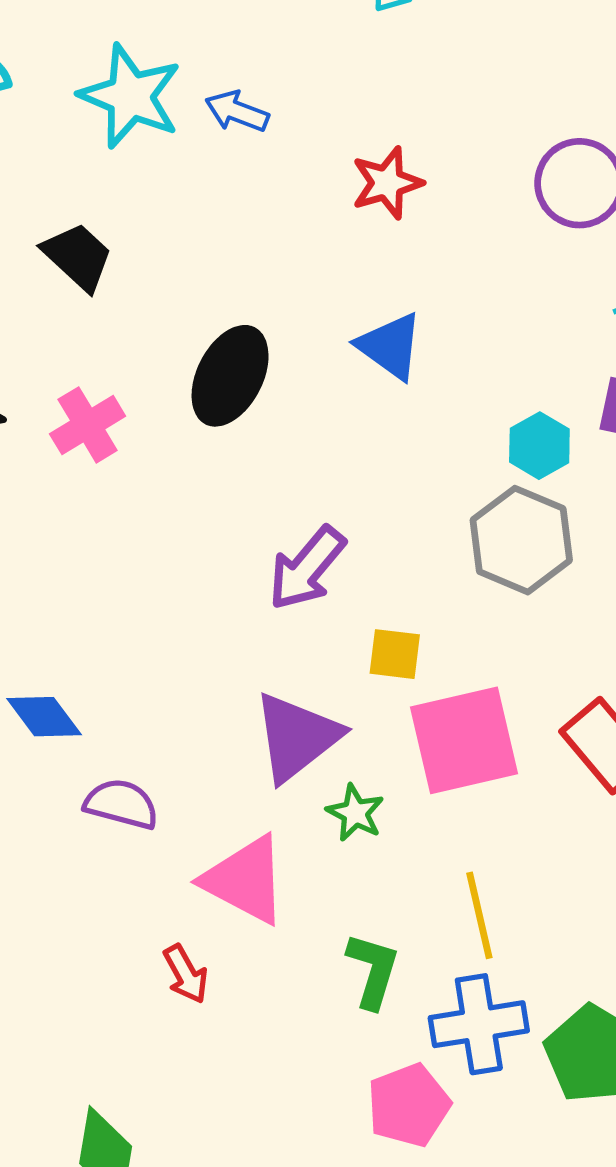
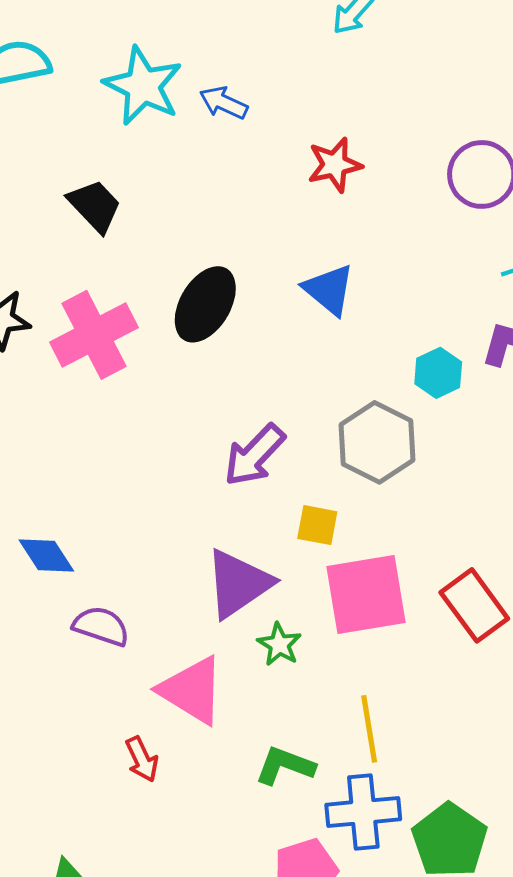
pink cross: (88, 425) -> (94, 335), size x1.5
gray hexagon: (521, 540) -> (377, 442), moved
green L-shape: (373, 970) -> (285, 766), turned -90

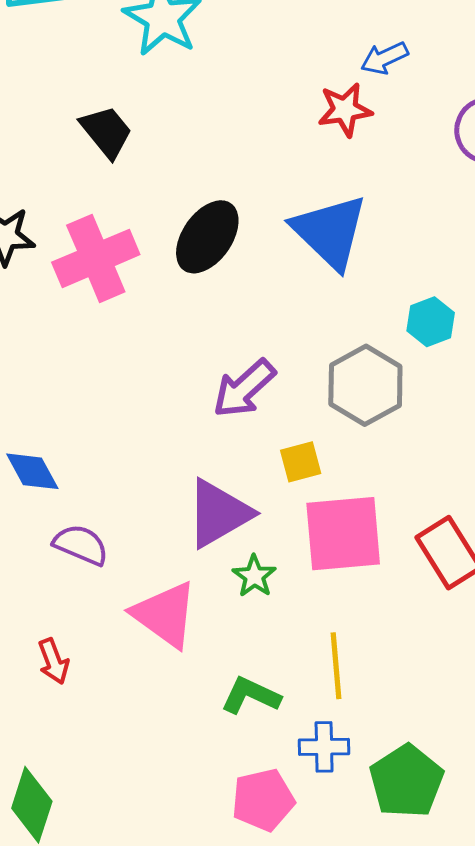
blue arrow: (224, 103) -> (384, 58), moved, turned -54
blue triangle: (329, 290) -> (330, 232), size x1.5
yellow square: (317, 525) -> (301, 462), turned -30
red arrow: (142, 759) -> (53, 661), moved
blue cross: (363, 812) -> (324, 747), size x0.7

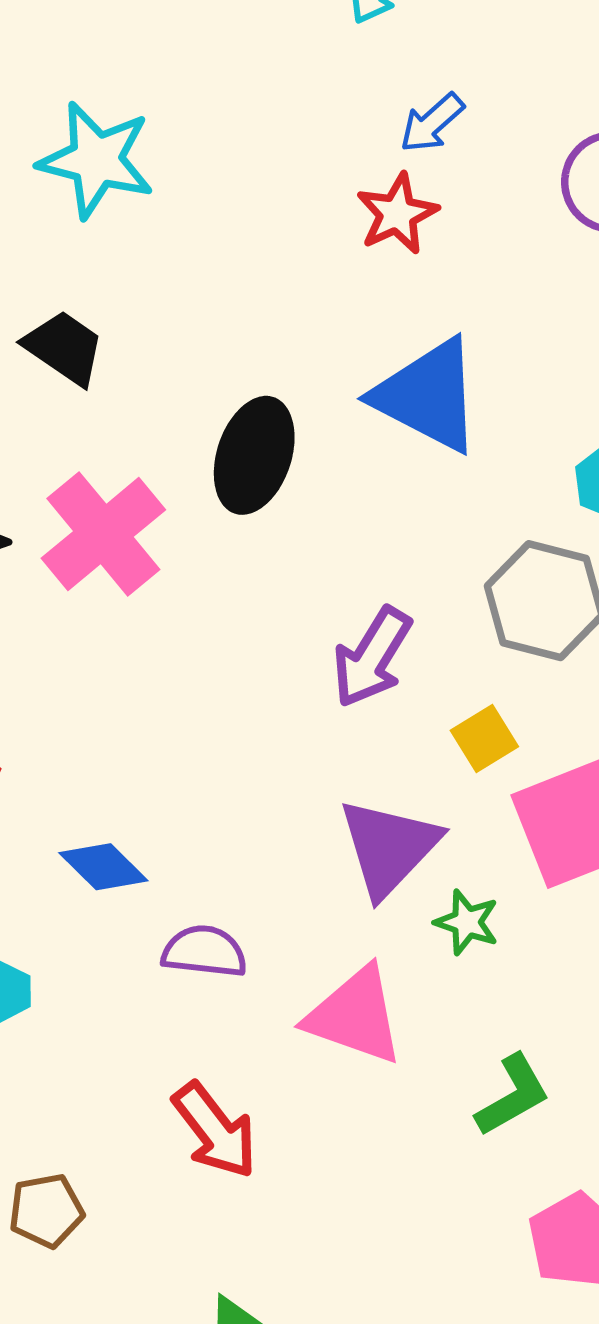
red arrow: (53, 661) -> (215, 1130), size x1.5
green L-shape: (251, 696) -> (513, 1095), turned 142

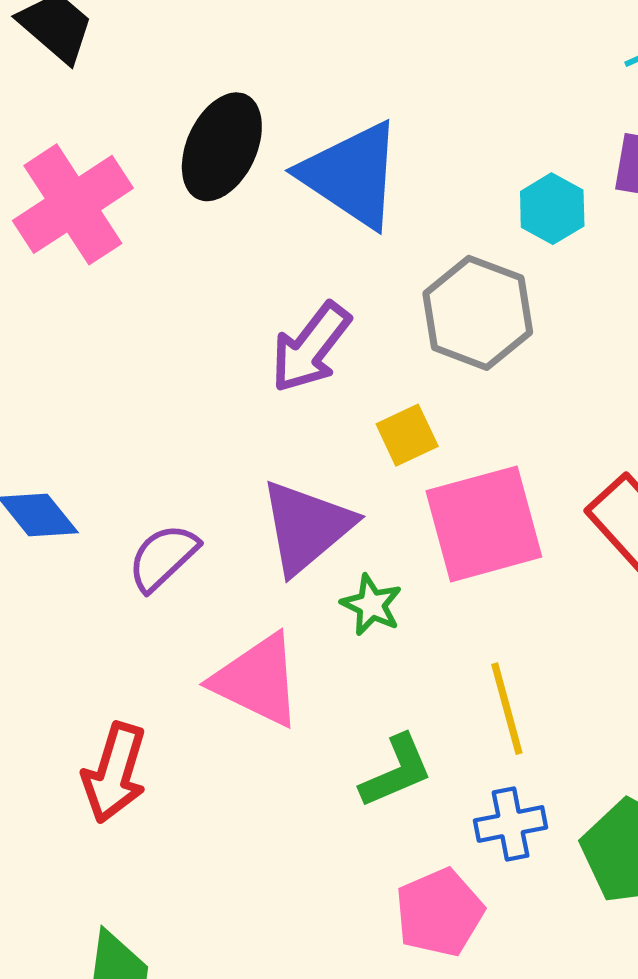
blue triangle: (428, 396) -> (352, 175), moved
purple semicircle: (204, 951) -> (163, 557), moved, turned -56
red arrow: (215, 1130) -> (114, 773), turned 48

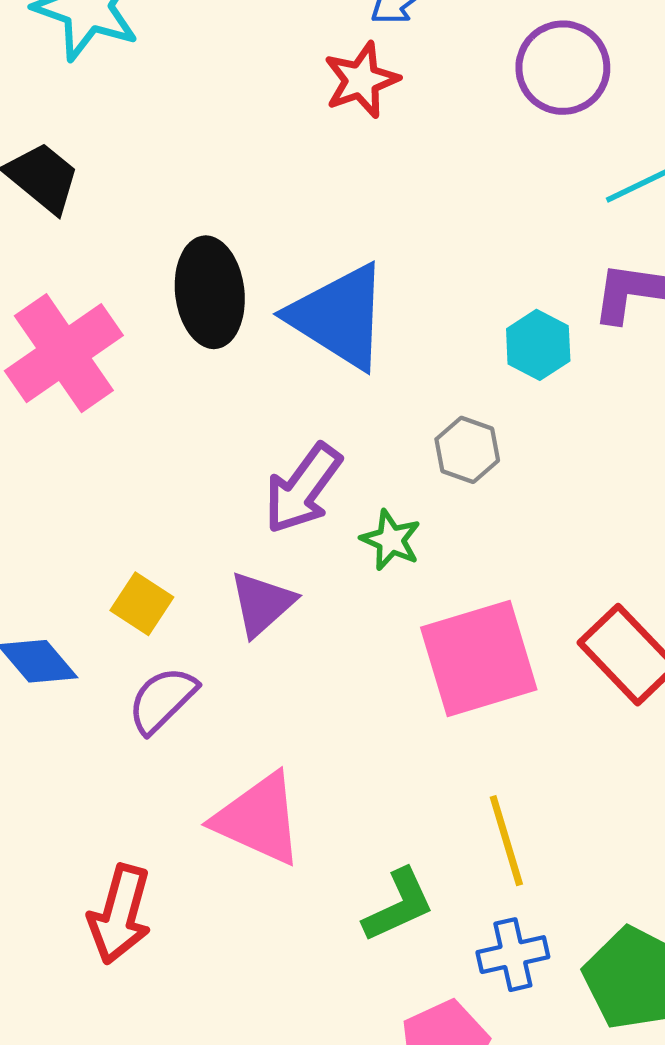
black ellipse: (222, 147) -> (210, 292), turned -30
gray hexagon: (478, 313) -> (467, 450), size x0.6
yellow square: (407, 435) -> (142, 604), moved, turned -30
purple triangle: (306, 527) -> (262, 604), moved, size x0.7
green star: (371, 605) -> (391, 540), moved

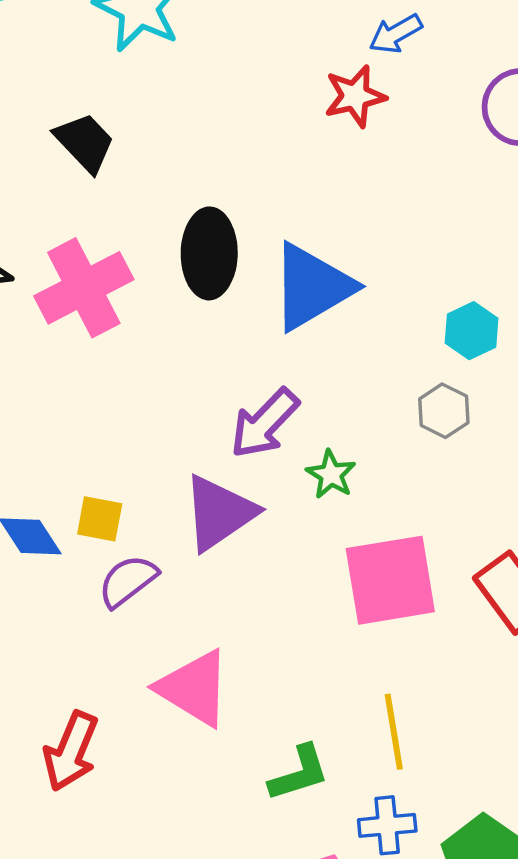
blue triangle: (339, 317) -> (312, 287), turned 50
gray hexagon: (467, 450) -> (444, 411), moved
yellow square: (142, 604) -> (100, 519), moved, turned -30
purple triangle: (262, 604) -> (219, 513), size x1.4

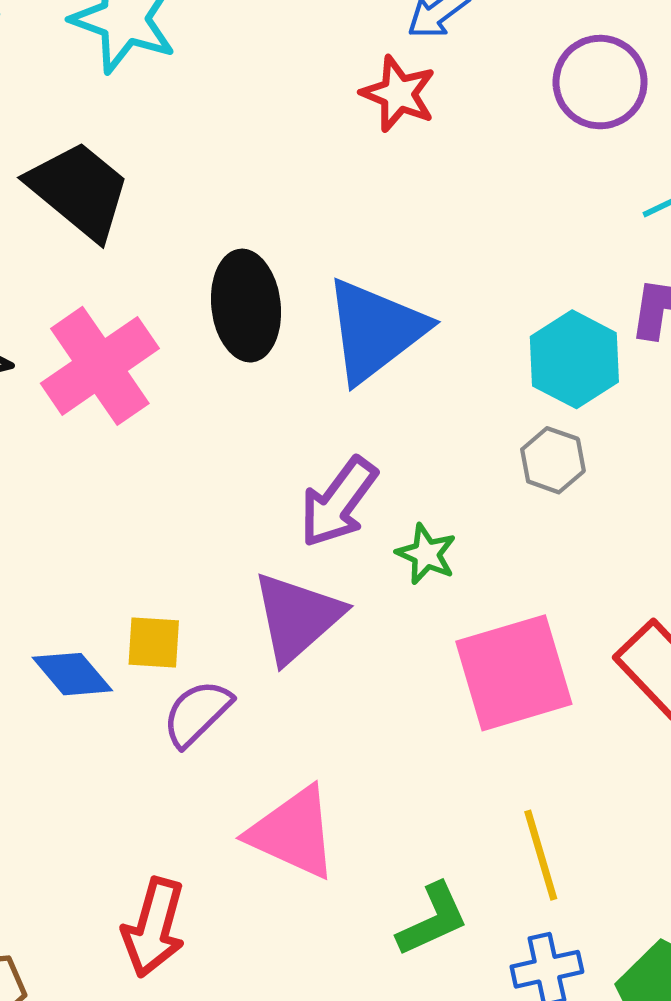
red star: (355, 96) -> (398, 94), turned -30
black trapezoid: (85, 142) -> (79, 190), size x1.4
cyan hexagon: (472, 331) -> (574, 359), size x1.4

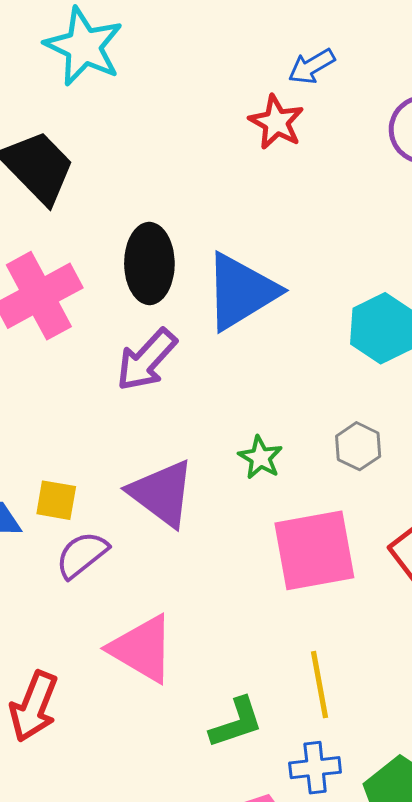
gray hexagon: (553, 460) -> (358, 446), moved
purple arrow: (338, 502) -> (147, 360), moved
purple triangle: (297, 617) -> (162, 493), turned -48

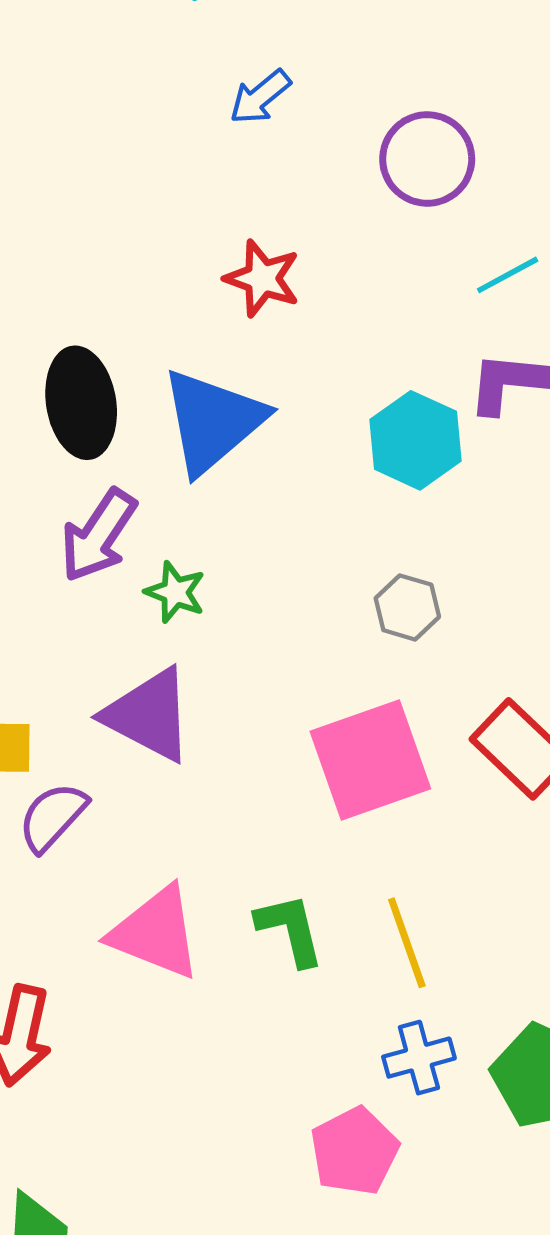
red star: (276, 122) -> (262, 278), moved
green star: (260, 458) -> (175, 592), moved
green L-shape: (236, 723) -> (290, 929), moved, turned -76

